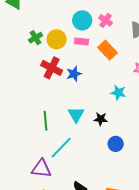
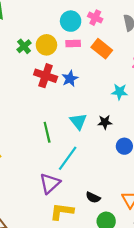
purple triangle: (41, 169) -> (50, 183), turned -40

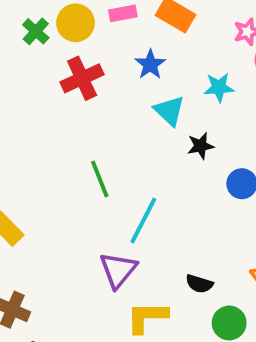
red cross: (46, 76) -> (82, 78), turned -35
blue star: (70, 79) -> (150, 64), moved
cyan triangle: (78, 121) -> (169, 111), moved

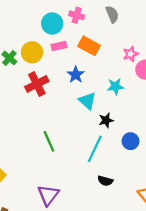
cyan line: (143, 220) -> (95, 149), moved
purple triangle: (118, 270) -> (48, 195), moved
black semicircle: (199, 284) -> (105, 181), moved

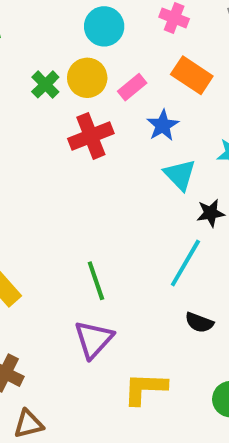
cyan circle: (52, 24) -> (104, 26), moved
pink rectangle: (59, 46) -> (132, 87), moved, turned -32
green line: (49, 141) -> (96, 281), moved

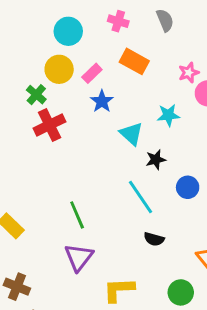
green cross: (45, 84) -> (36, 95), moved
blue star: (163, 125) -> (102, 101), moved
red cross: (91, 136) -> (49, 125), moved
cyan line: (185, 263) -> (141, 197), turned -60

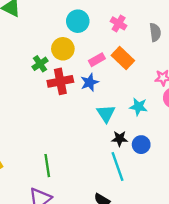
pink rectangle: (92, 73) -> (97, 60), moved
red cross: (49, 125) -> (60, 81), moved
blue circle: (188, 187) -> (141, 145), moved
cyan line: (141, 197) -> (118, 167), moved

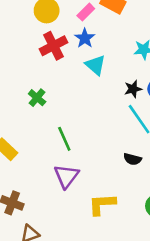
green cross: (40, 64) -> (37, 98), moved
cyan triangle: (106, 114) -> (95, 65), moved

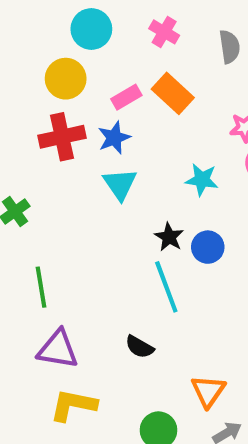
black star: (133, 89) -> (169, 237), turned 30
purple triangle: (66, 176) -> (58, 349), moved, turned 48

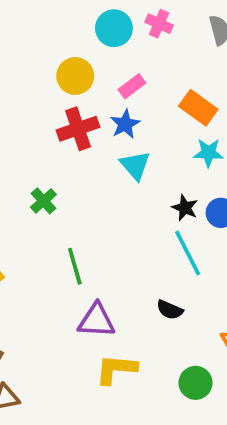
cyan circle: (91, 29) -> (114, 28), moved
orange rectangle: (173, 93) -> (198, 108), moved

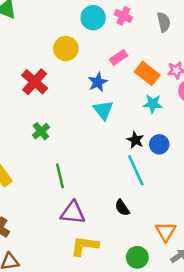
pink rectangle: (132, 86) -> (119, 57), moved
red cross: (78, 129) -> (35, 82), moved, turned -32
black semicircle: (170, 310) -> (122, 208), turned 30

